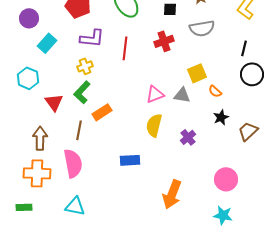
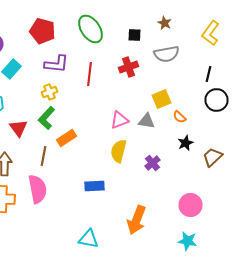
cyan triangle: (75, 206) -> (88, 239), moved

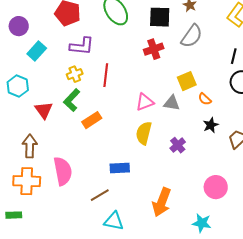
black square: (134, 35) -> (160, 17), size x1.6
gray semicircle: (166, 54) -> (192, 36), turned -45
red line: (90, 74) -> (106, 75), moved
brown line: (44, 156) -> (100, 195), moved, turned 48
cyan star: (188, 241) -> (202, 223), moved

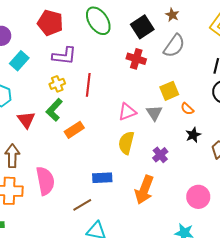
black square: (160, 17) -> (142, 27), turned -35
red cross: (154, 49) -> (136, 59), turned 36
gray triangle: (172, 103) -> (154, 113), turned 48
orange arrow: (162, 202) -> (144, 190), moved

